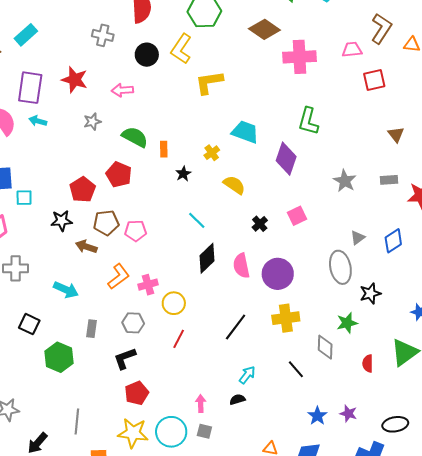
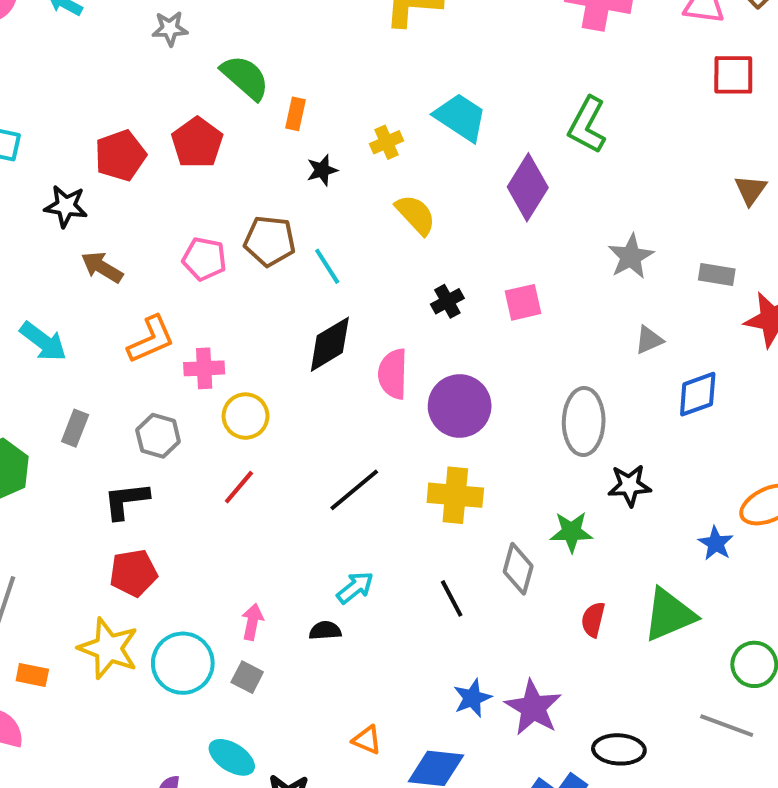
brown pentagon: (106, 223) -> (270, 241), moved
gray triangle: (358, 238) -> (649, 340), moved
purple star: (348, 414) -> (533, 708), size x1.6

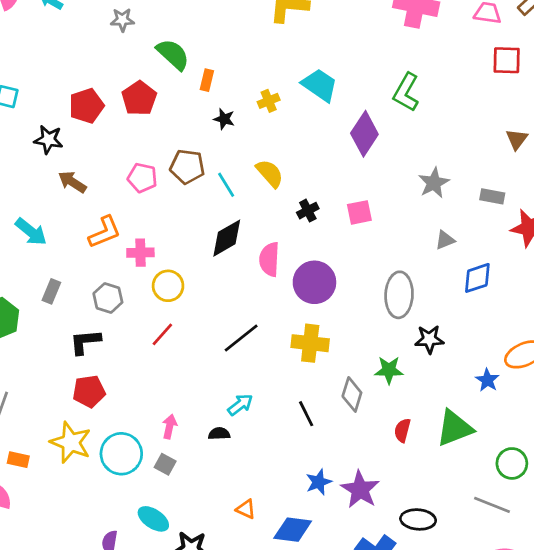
black star: (322, 170) -> (224, 119), turned 30
yellow semicircle: (416, 215) -> (270, 173), moved

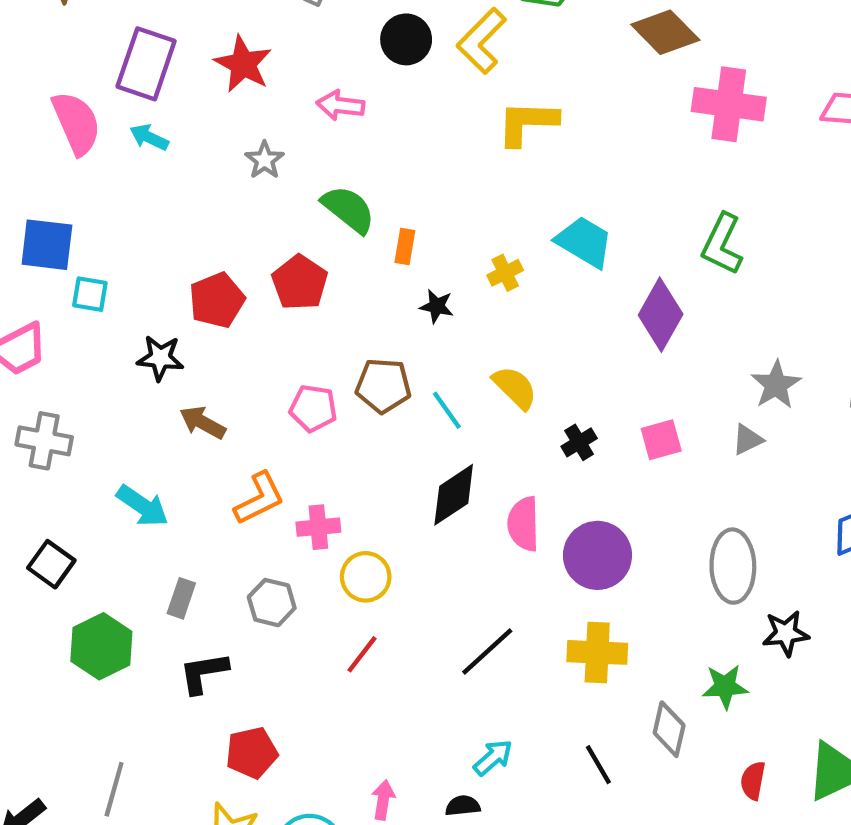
gray star: (122, 20) -> (265, 160), turned -30
gray triangle: (445, 240) -> (747, 440), moved
black L-shape: (85, 342) -> (204, 673), moved

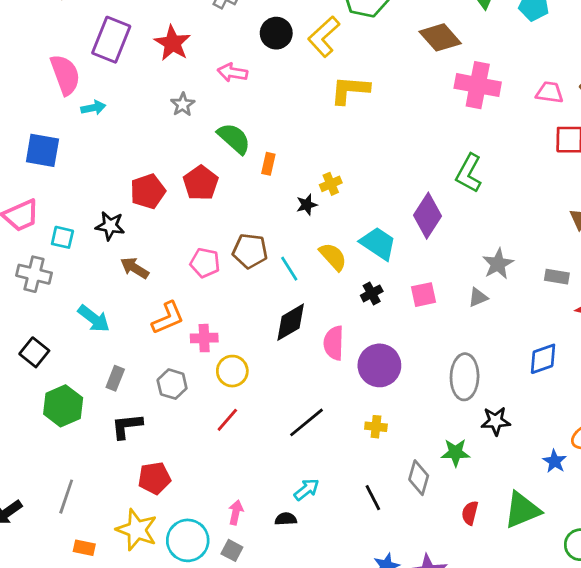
cyan arrow: (149, 137) -> (93, 108), moved, turned 140
cyan trapezoid: (584, 242) -> (378, 243), moved
cyan square: (90, 294) -> (62, 237), moved
black star: (437, 306) -> (307, 205), moved, turned -30
yellow cross: (597, 652) -> (376, 427), size x0.6

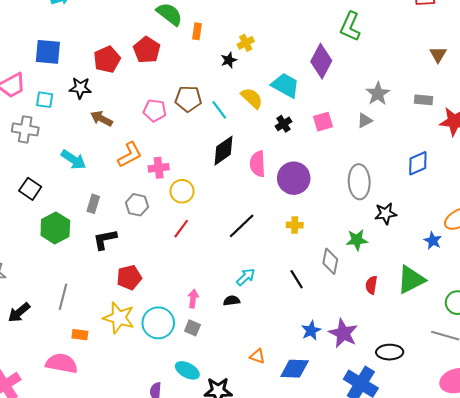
blue square: (42, 150) -> (48, 52), moved

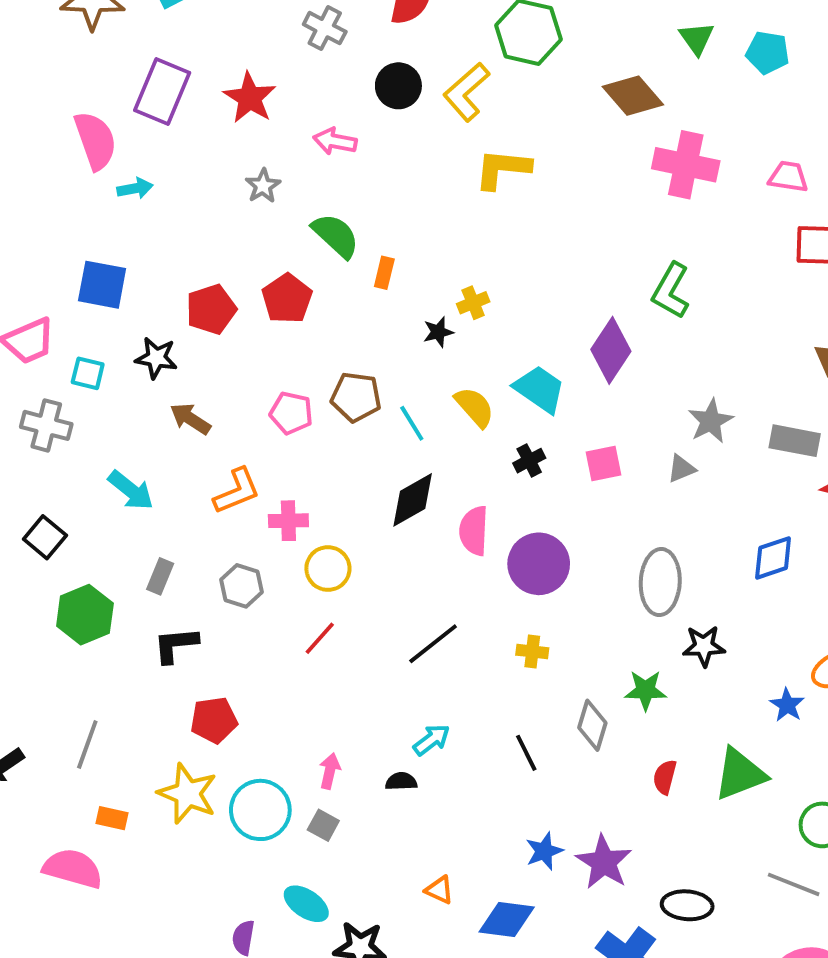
gray rectangle: (423, 100) -> (795, 441), size x1.4

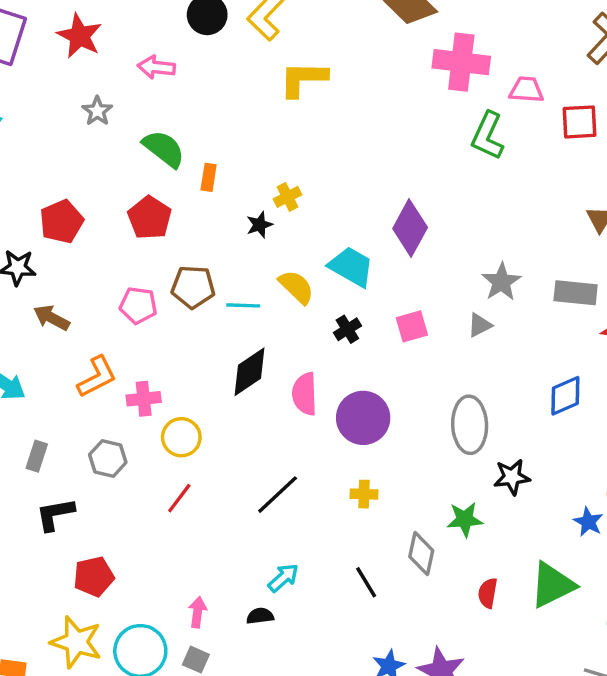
pink trapezoid: (788, 177) -> (526, 90), moved
green L-shape: (671, 291) -> (488, 136), moved
red pentagon: (287, 299) -> (150, 218), moved
cyan line: (412, 423) -> (243, 305), turned -52

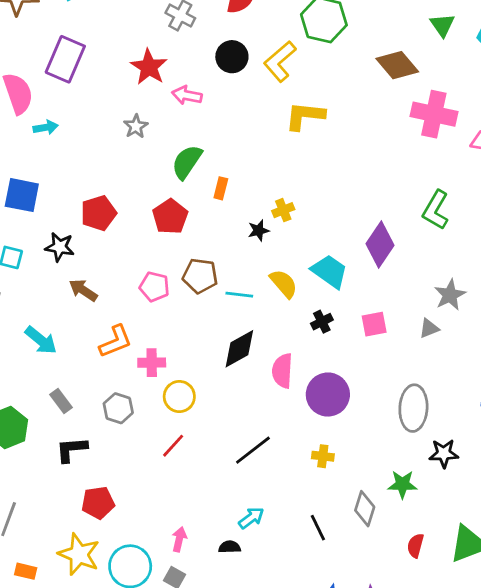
red star: (79, 36) -> (149, 67), moved
green L-shape: (488, 136) -> (436, 210), moved
green semicircle: (164, 149) -> (187, 162), turned -99
gray rectangle: (37, 456) -> (61, 401), turned -60

